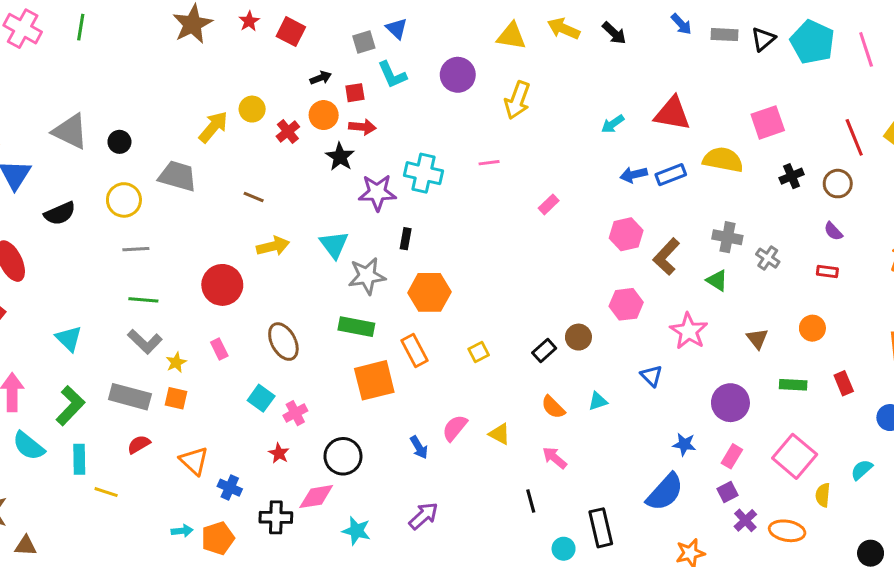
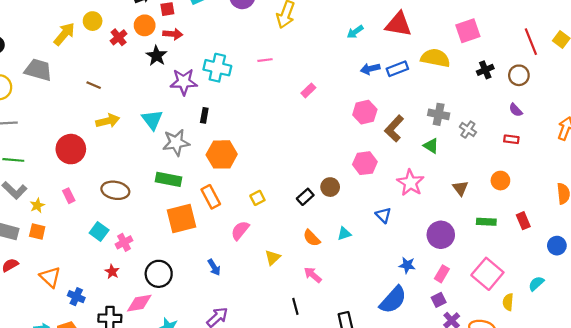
brown ellipse: (283, 342) -> (115, 190), turned -52
pink semicircle: (455, 428) -> (240, 230), moved
yellow triangle: (499, 434) -> (273, 258), turned 49

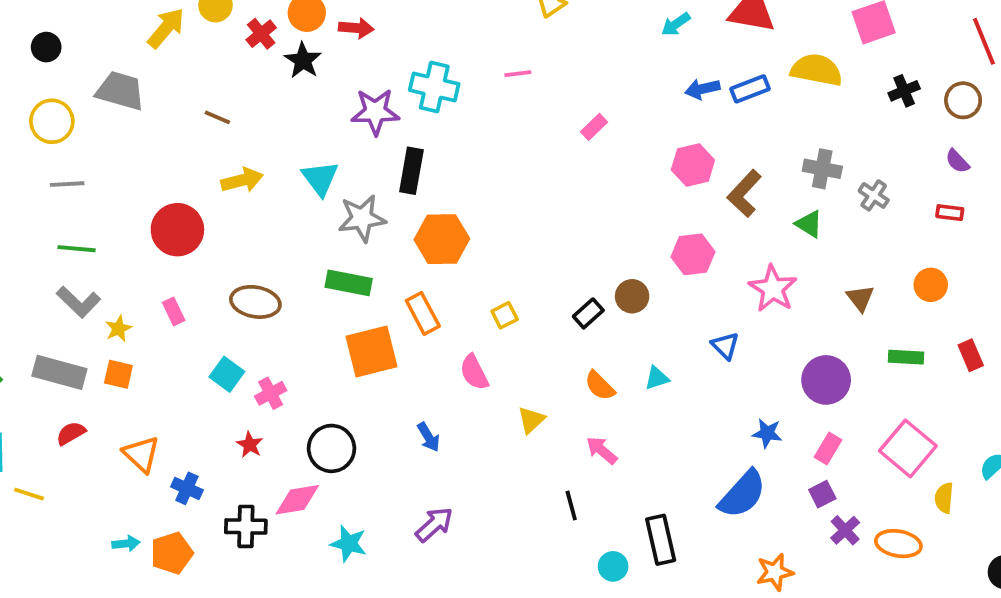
black star: (157, 56) -> (303, 60), moved
black rectangle: (204, 115) -> (411, 171), size x1.6
pink semicircle: (240, 230) -> (474, 372), turned -66

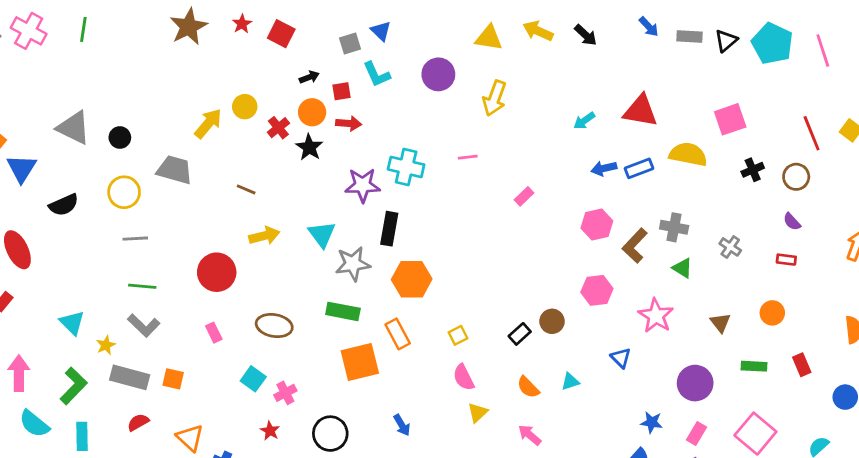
gray cross: (822, 169) -> (674, 227), moved
yellow star: (118, 329) -> (106, 345), moved
pink semicircle: (474, 372) -> (464, 377), moved

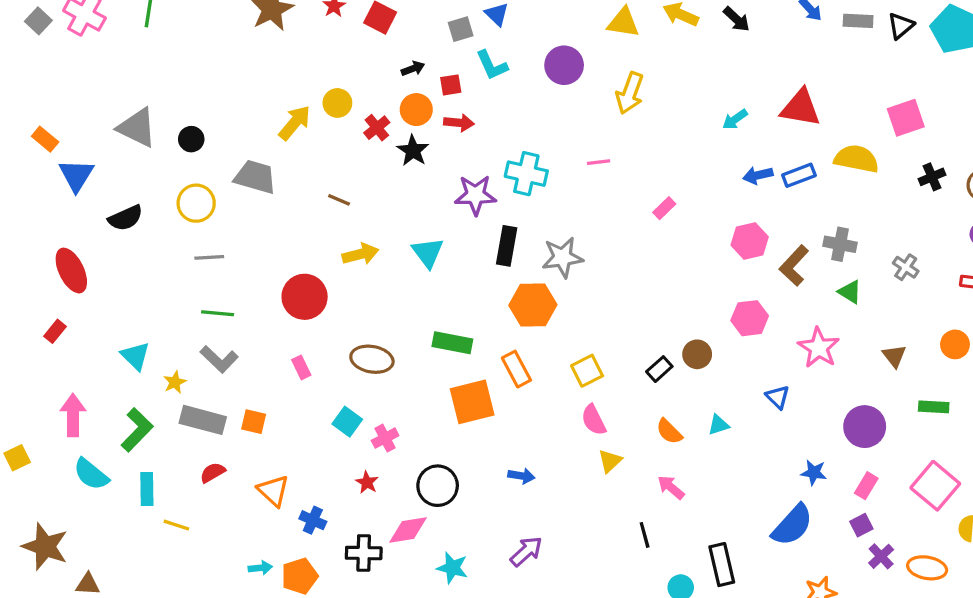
gray star: (353, 264) -> (562, 257), moved
yellow square: (458, 335) -> (587, 371), size x1.4
blue arrow: (402, 425) -> (521, 476), turned -50

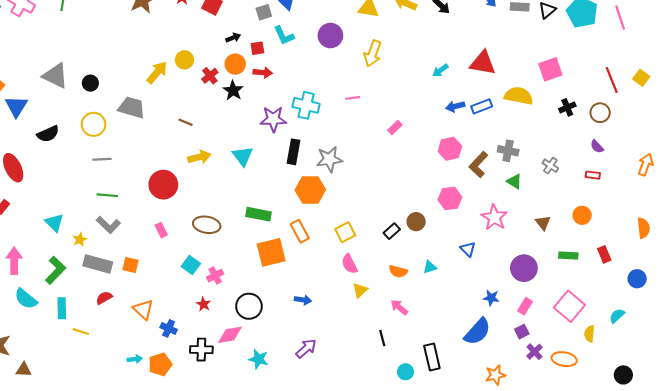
orange semicircle: (669, 431) -> (398, 271), turned -30

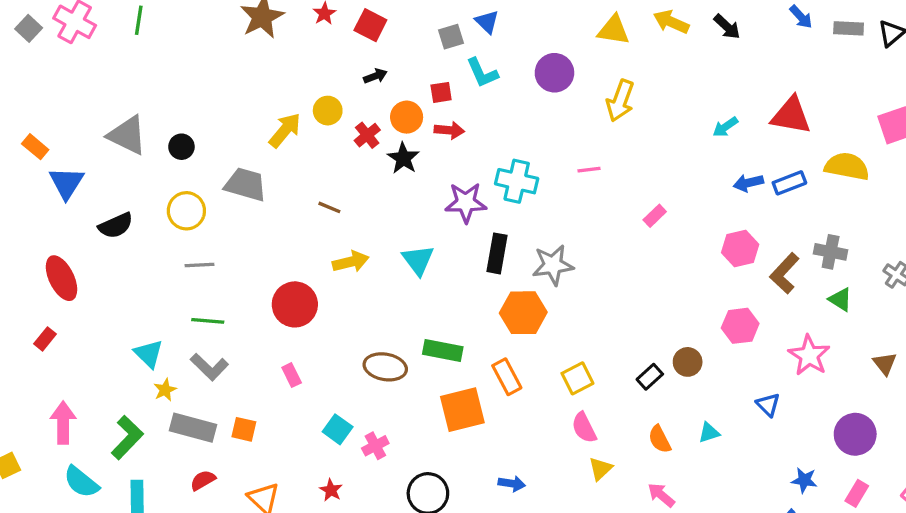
black arrow: (233, 38) -> (375, 76), moved
cyan triangle: (54, 223) -> (149, 354), moved
brown ellipse: (207, 225) -> (385, 367), moved
orange semicircle: (398, 271) -> (660, 439), turned 48
red star: (204, 304) -> (331, 490), moved

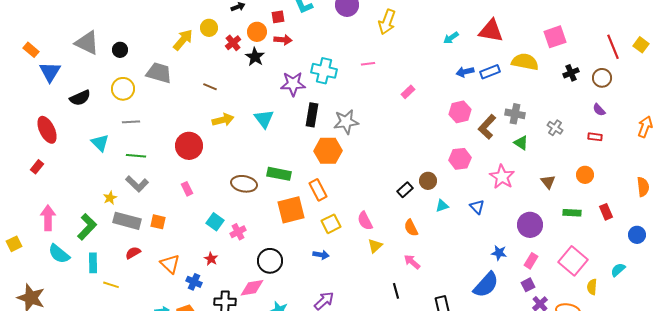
cyan triangle: (149, 354) -> (100, 143), moved
yellow square: (577, 378) -> (331, 224), moved
cyan triangle: (709, 433) -> (442, 206), moved

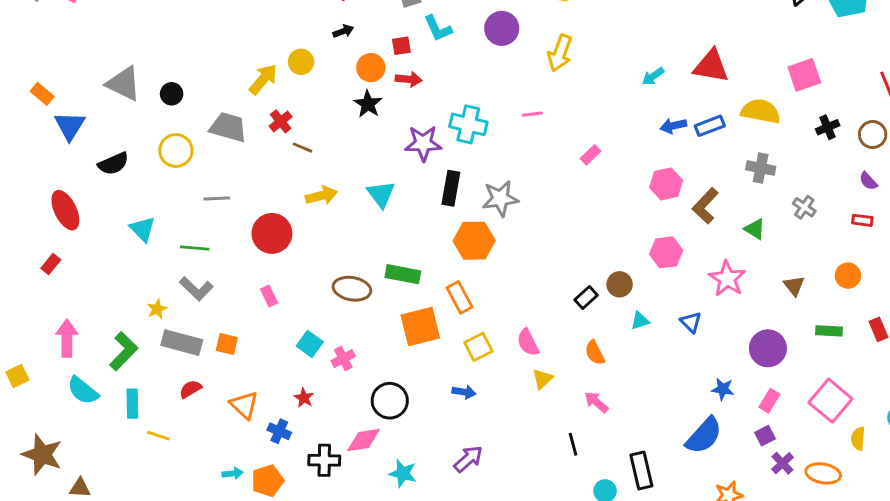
red cross: (233, 43) -> (281, 121), moved
gray cross: (515, 114) -> (761, 168), moved
gray line: (131, 122) -> (217, 199), moved

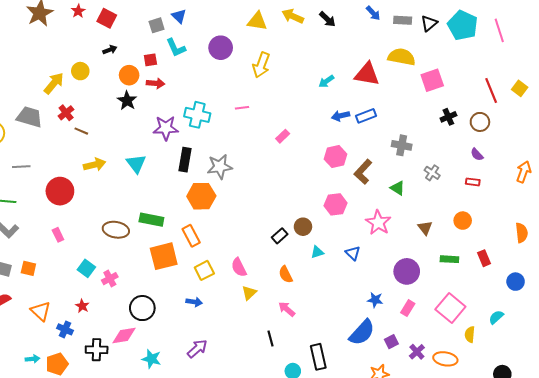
yellow semicircle: (761, 111) -> (402, 57), moved
purple square: (765, 436) -> (391, 342), moved

